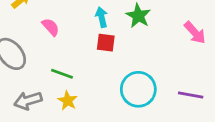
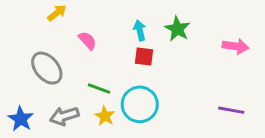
pink arrow: (195, 33) -> (236, 46), turned -40
cyan circle: (138, 89) -> (140, 104), moved

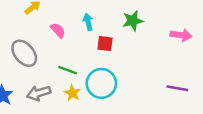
green star: (177, 29) -> (133, 21), turned 30
cyan arrow: (140, 30) -> (88, 22), moved

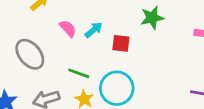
cyan arrow: (88, 22) -> (94, 30), moved, turned 63

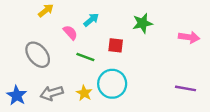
cyan arrow: (94, 30) -> (91, 20), moved
green line: (79, 73) -> (85, 57), moved

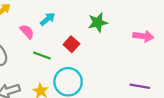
red square: (116, 45) -> (71, 44), turned 35

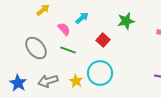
green line: (42, 56) -> (68, 50), moved

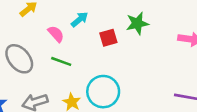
red square: (103, 40) -> (108, 38), moved, turned 32

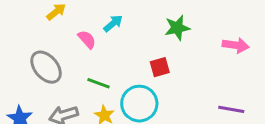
red square: (108, 38) -> (160, 67), moved
green line: (61, 61) -> (99, 83), moved

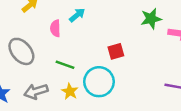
green star: (177, 28) -> (151, 19), moved
pink semicircle: (87, 39) -> (55, 28), turned -140

